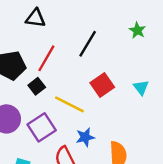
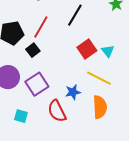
cyan triangle: (141, 87) -> (108, 51), moved
yellow line: (69, 104) -> (99, 78), moved

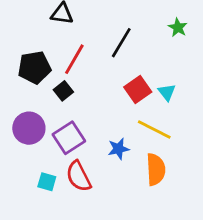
red semicircle: (57, 111) -> (79, 176), moved

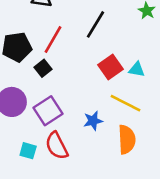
cyan triangle: (167, 92) -> (137, 69), turned -42

